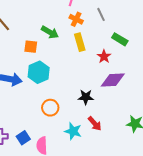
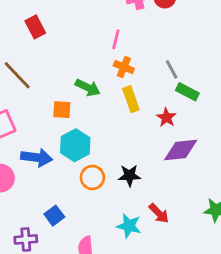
gray line: (101, 14) -> (172, 69), moved
black star: (86, 97) -> (129, 175), moved
orange circle: (50, 108) -> (92, 177), moved
blue square: (23, 138) -> (54, 216), moved

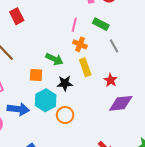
green rectangle: (187, 92) -> (101, 24), moved
black star: (129, 175) -> (65, 83), moved
orange circle: (92, 177) -> (65, 115), moved

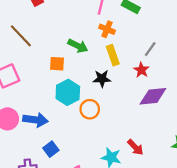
gray line: (114, 46) -> (150, 49), moved, turned 64
black star: (65, 83) -> (102, 79), moved
blue arrow: (18, 109) -> (35, 120), moved

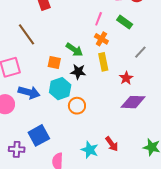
gray line: (150, 49) -> (140, 52), moved
black star: (102, 79) -> (78, 72), moved
blue arrow: (35, 120) -> (29, 92), moved
blue square: (51, 149) -> (39, 135), size x1.5

